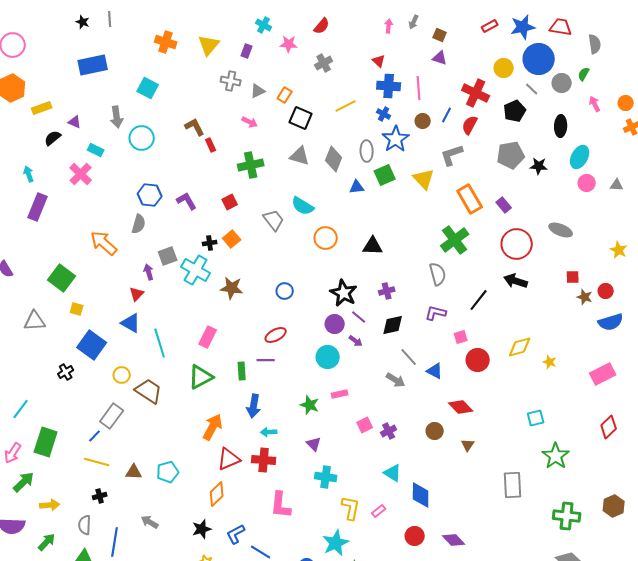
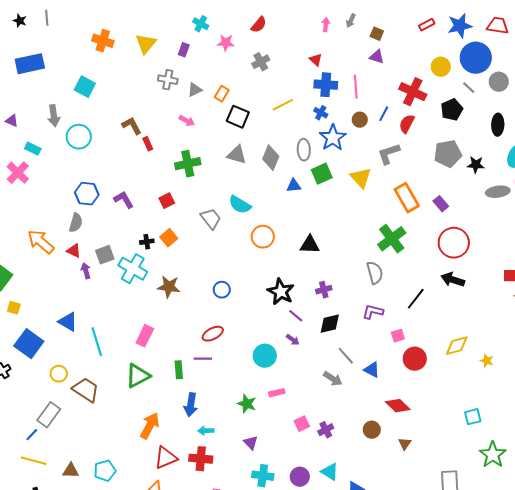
gray ellipse: (561, 230) -> (498, 192), moved, turned -30
red triangle: (137, 294) -> (74, 251), moved, turned -49
purple circle: (335, 324) -> (300, 477), moved

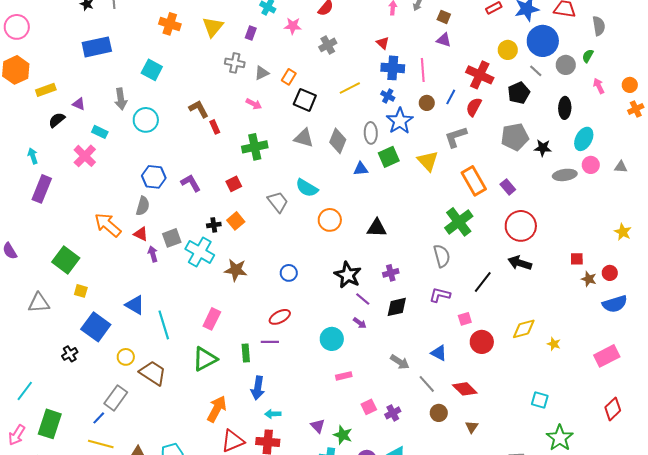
gray line: (346, 356) -> (427, 384), moved
green star: (247, 404) -> (343, 435), moved
cyan square: (473, 417) -> (540, 400), turned 30

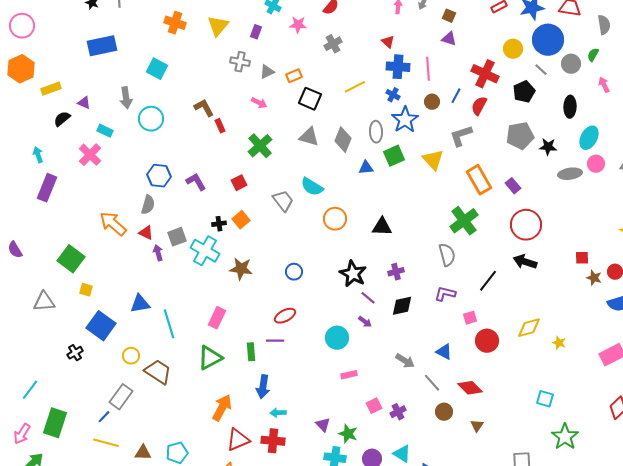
orange rectangle: (289, 77) -> (294, 76), turned 35
green cross: (255, 147) -> (260, 146), turned -30
blue triangle: (135, 305) -> (140, 304), turned -40

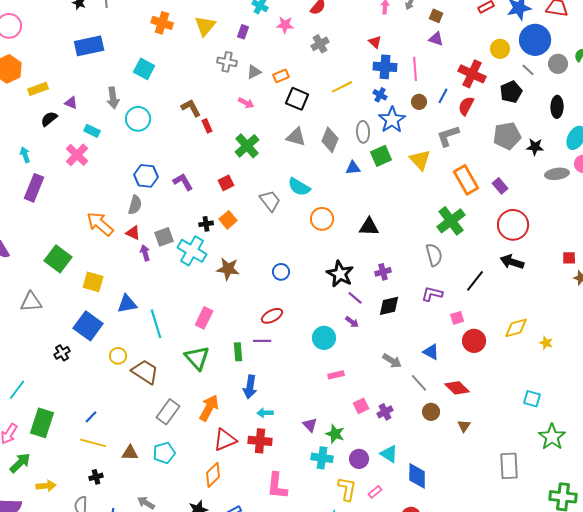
yellow square: (86, 290) -> (93, 282), moved, size x1.5
green triangle: (210, 358) -> (197, 358), turned -44
gray rectangle: (121, 397) -> (168, 412), moved

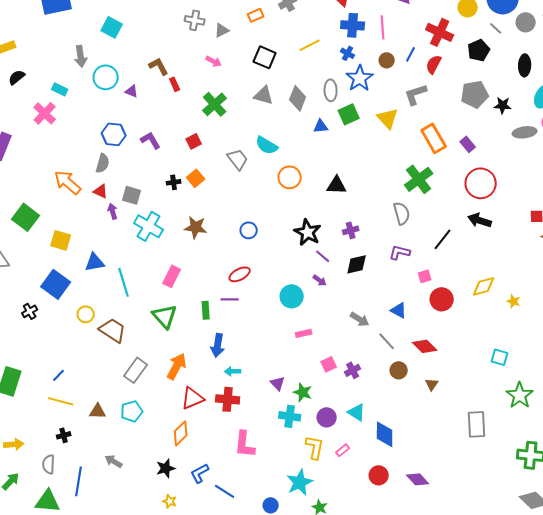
orange rectangle: (281, 76) -> (256, 15), moved
purple triangle: (71, 103) -> (132, 91), moved
gray square: (164, 237) -> (132, 195), turned 36
cyan cross: (192, 251) -> (149, 226), moved

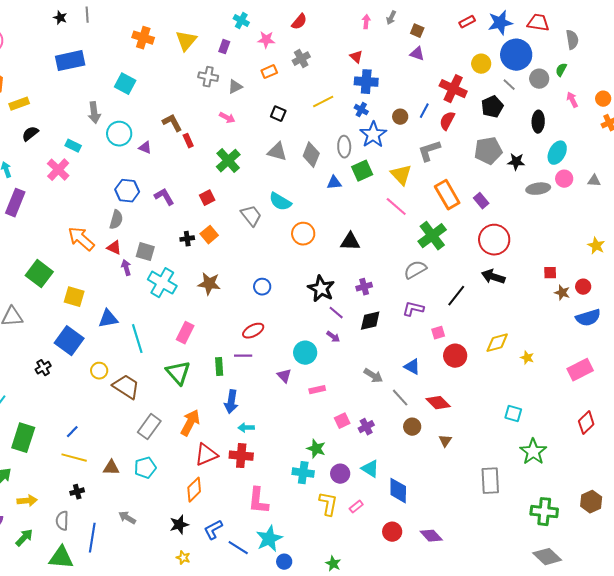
pink line: (383, 27) -> (396, 207), moved, turned -45
black square: (265, 57) -> (278, 114), size x0.7
gray semicircle: (402, 213) -> (415, 270), turned -105
purple triangle: (278, 383) -> (284, 376), moved
cyan star: (300, 482) -> (269, 539), moved

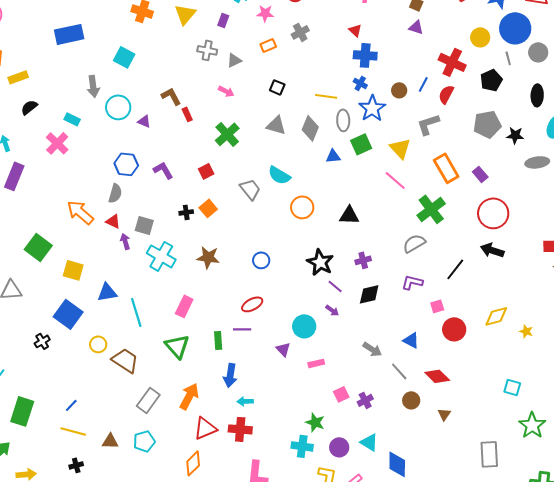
gray line: (509, 85) -> (508, 58), turned 32
yellow line: (323, 102) -> (326, 96), moved, turned 35

